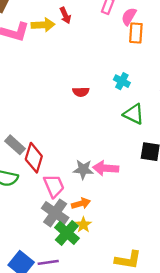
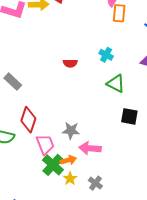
gray rectangle: (15, 145) -> (13, 82), moved
pink arrow: (106, 168) -> (90, 148), moved
gray cross: (55, 213) -> (95, 183), moved, size x0.6
green cross: (67, 233) -> (53, 165), moved

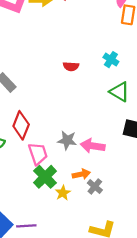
pink arrow: (90, 148) -> (93, 146), moved
orange arrow: (68, 160) -> (81, 174), moved
gray cross: (95, 183) -> (95, 187), moved

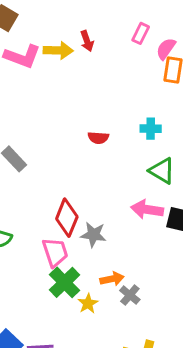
cyan cross: (111, 60) -> (151, 129), turned -32
red diamond: (21, 125) -> (67, 218), moved
pink arrow: (93, 146) -> (147, 209), moved

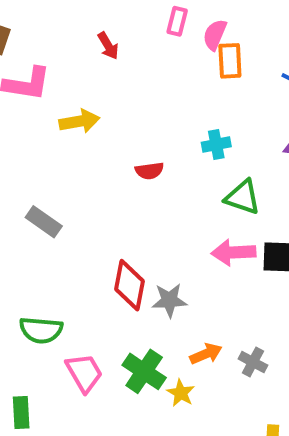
yellow arrow: (58, 50) -> (79, 121), moved
pink trapezoid: (55, 252) -> (84, 373), moved
gray cross: (130, 295) -> (253, 362), moved

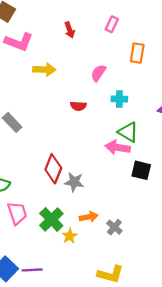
pink semicircle: (215, 35) -> (98, 73), moved
pink arrow: (233, 252) -> (118, 147), moved

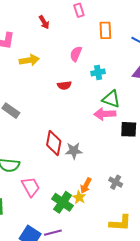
pink rectangle: (112, 24) -> (79, 10), turned -32
orange arrow: (89, 217) -> (86, 186), moved, turned 140
green cross: (51, 219) -> (63, 202), moved

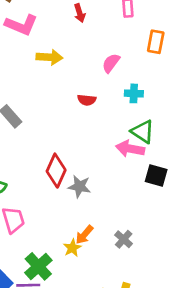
green cross: (63, 202) -> (38, 266), moved

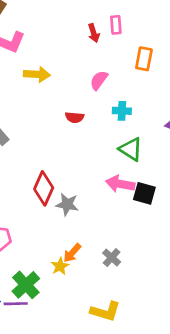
red arrow: (80, 13) -> (94, 33), moved
pink arrow: (130, 149) -> (120, 184), moved

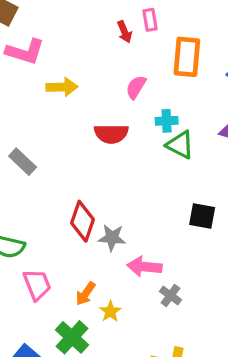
orange rectangle: (144, 59) -> (187, 57), size x1.4
red semicircle: (75, 117) -> (111, 134), size x1.5
green triangle: (131, 149) -> (180, 145), moved
pink arrow: (120, 184) -> (144, 267), moved
orange arrow: (72, 253) -> (86, 294), moved

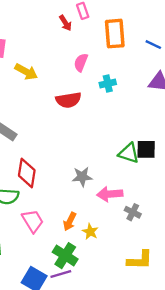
yellow arrow: (62, 87) -> (26, 72), turned 40
green triangle: (180, 145) -> (129, 153), moved
red diamond: (83, 221) -> (27, 173), moved

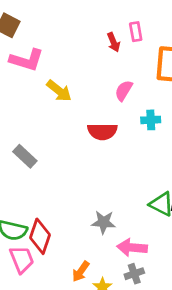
red diamond: (27, 173) -> (40, 236), moved
gray cross: (133, 212) -> (134, 274), moved, turned 35
pink trapezoid: (33, 221) -> (22, 259), moved

